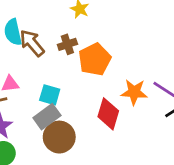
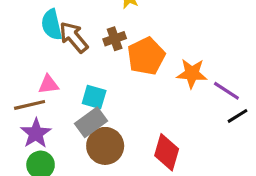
orange star: (134, 92) -> (192, 73), moved
red diamond: (108, 114) -> (167, 152), moved

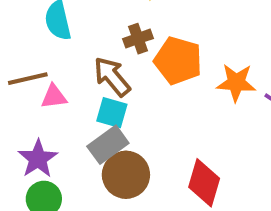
brown arrow: (74, 37) -> (112, 77), moved
orange pentagon: (146, 56) -> (178, 61), turned -30
brown line: (30, 105) -> (28, 79), moved

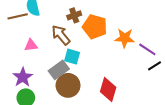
brown line: (28, 79) -> (18, 16), moved
cyan square: (112, 113) -> (72, 57), moved

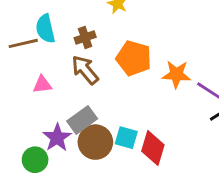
brown cross: (74, 15) -> (85, 38), moved
cyan square: (72, 57) -> (126, 138), moved
purple star: (23, 77) -> (57, 138), moved

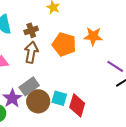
brown arrow: (85, 70) -> (31, 52), turned 50
orange star: (176, 74) -> (93, 36), moved

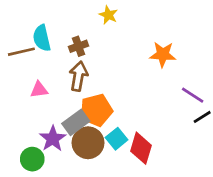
orange pentagon: (64, 44) -> (96, 110), moved, turned -30
cyan square: (59, 98) -> (117, 139), turned 35

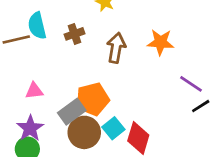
brown arrow: (78, 76) -> (116, 48), moved
pink triangle: (39, 90) -> (34, 91), moved
purple star: (53, 139) -> (30, 128), moved

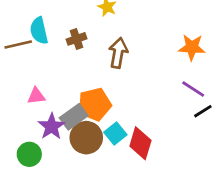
orange star: (160, 42) -> (192, 47), moved
purple star: (30, 128) -> (51, 127), moved

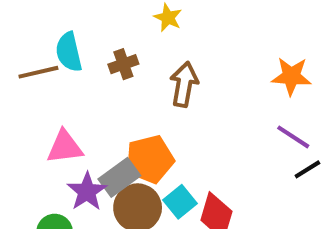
pink triangle: (36, 96) -> (65, 147), size x1.4

